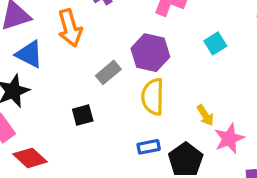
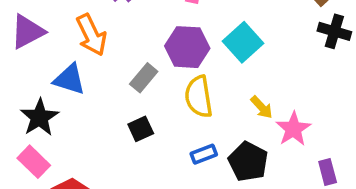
cyan square: (215, 43) -> (243, 42), moved, size x1.5
blue triangle: (29, 54) -> (69, 79), moved
black square: (83, 115) -> (141, 129), moved

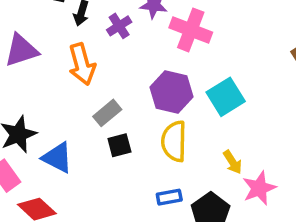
gray rectangle: (144, 78) -> (107, 113), moved
blue triangle: (69, 79) -> (57, 158), moved
black square: (141, 129) -> (119, 145), moved

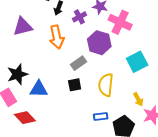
purple hexagon: (172, 92) -> (99, 43), moved
gray rectangle: (107, 113) -> (78, 63), moved
blue triangle: (57, 158) -> (39, 89), turned -30

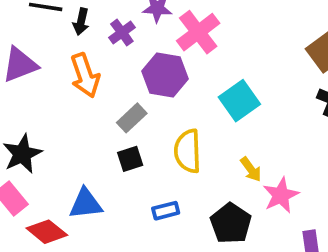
pink cross: (120, 22) -> (198, 32), turned 35
blue triangle: (39, 89) -> (86, 204), moved
blue rectangle: (101, 117) -> (166, 211), moved

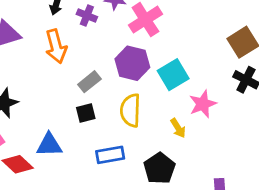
purple cross: (122, 33) -> (87, 15), turned -36
purple hexagon: (165, 75) -> (132, 63), moved
pink star: (281, 195) -> (203, 104), moved
blue rectangle: (166, 211) -> (110, 155), size x1.4

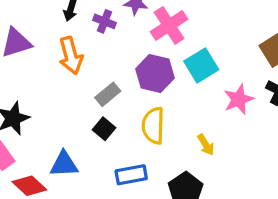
cyan square: (173, 75) -> (201, 65), moved
pink star: (203, 104) -> (239, 99), moved
black square: (86, 113) -> (104, 129), turned -36

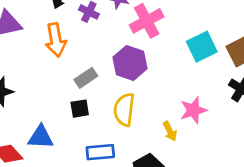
cyan square: (201, 65) -> (202, 47), moved
pink star: (239, 99) -> (193, 110), moved
black square: (104, 129) -> (80, 109), turned 36

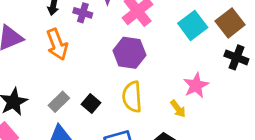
gray rectangle: (86, 78) -> (59, 102), moved
black square: (80, 109) -> (91, 103), turned -30

